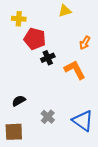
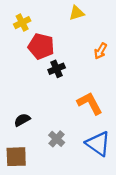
yellow cross: (19, 19) -> (22, 23), turned -32
orange L-shape: (75, 70) -> (90, 103), moved

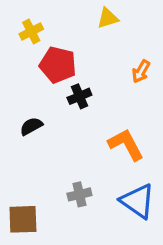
black semicircle: (22, 120) -> (31, 126), moved
gray cross: (57, 139) -> (79, 194), turned 35

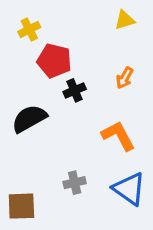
yellow triangle: (108, 18) -> (125, 20), moved
orange arrow: (141, 71) -> (125, 78), moved
black semicircle: (31, 126) -> (29, 119), size x1.6

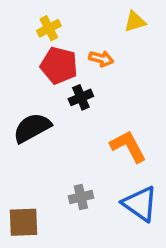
yellow cross: (29, 29) -> (49, 28), moved
orange arrow: (125, 78) -> (101, 59), moved, turned -105

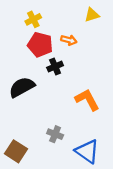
gray cross: (81, 197) -> (55, 134), turned 35
blue triangle: (140, 204) -> (87, 151), moved
brown square: (24, 222) -> (16, 151), turned 35

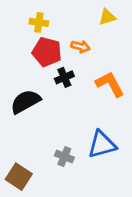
yellow cross: (33, 19) -> (39, 22), turned 35
orange L-shape: (87, 100) -> (110, 84), moved
blue triangle: (87, 151) -> (102, 144), moved, turned -50

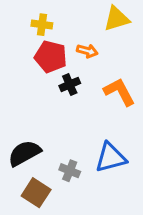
yellow triangle: (107, 17) -> (116, 19), size x1.4
black semicircle: (25, 102) -> (24, 153), moved
brown square: (19, 177) -> (36, 193), moved

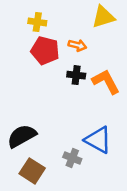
black cross: (70, 84) -> (76, 75), moved, turned 30
blue triangle: (111, 158) -> (98, 140), turned 44
gray cross: (70, 171) -> (72, 158), moved

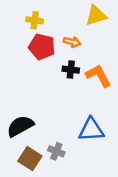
blue triangle: (98, 140) -> (91, 130), turned -32
gray cross: (72, 158) -> (56, 151), moved

